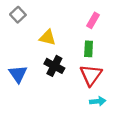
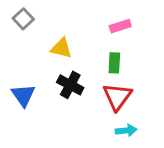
pink rectangle: (93, 20) -> (120, 26), turned 42

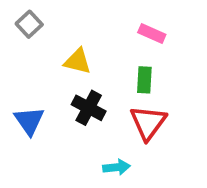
pink rectangle: (120, 26) -> (152, 33), turned 42
cyan arrow: (126, 130) -> (117, 167), moved

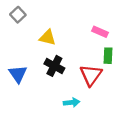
pink rectangle: (152, 33) -> (100, 32), moved
green rectangle: (144, 80) -> (108, 56), moved

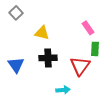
pink rectangle: (100, 32) -> (88, 28), turned 32
black cross: (54, 66) -> (48, 58), turned -30

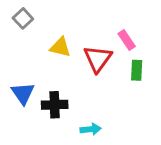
black cross: (48, 58) -> (55, 105), moved
red triangle: (80, 66) -> (98, 59), moved

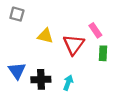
gray square: (23, 18) -> (17, 14), turned -32
cyan arrow: (91, 129) -> (68, 83), moved, turned -64

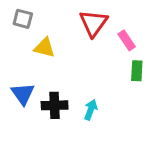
yellow triangle: (45, 36) -> (44, 48), moved
red triangle: (74, 45) -> (93, 23), moved

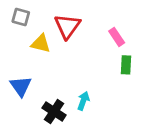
red triangle: (93, 23) -> (67, 26), moved
black cross: (55, 105) -> (54, 112), moved, turned 35

